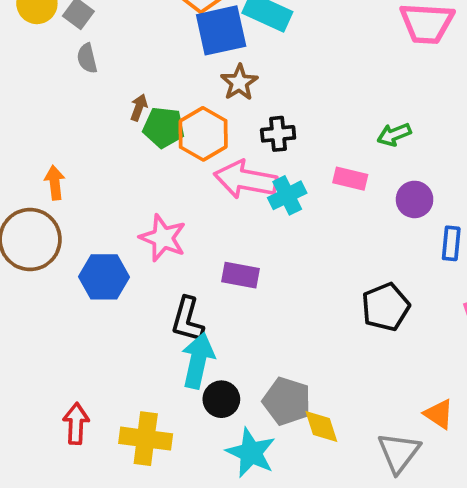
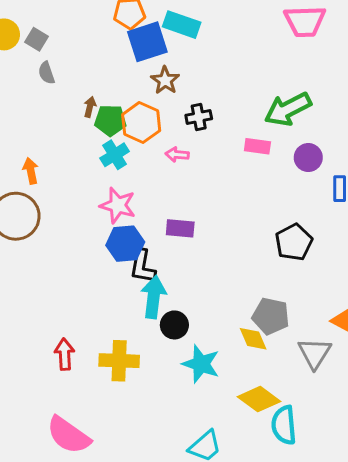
green arrow: (394, 134) -> (288, 109), size x1.8
pink arrow: (246, 180) -> (177, 155), size x0.5
cyan cross: (287, 195) -> (115, 155), moved
blue hexagon: (104, 277) -> (125, 244), moved
gray pentagon: (287, 401) -> (271, 316), moved

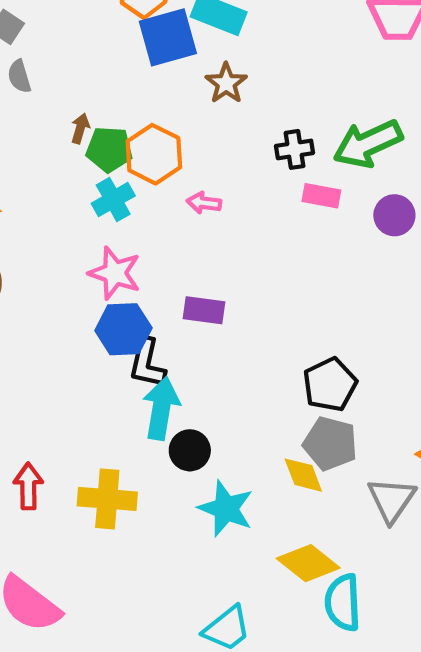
brown star: (165, 80) -> (226, 83), moved
black cross: (199, 117) -> (295, 149), moved
black pentagon: (294, 242) -> (330, 385), moved

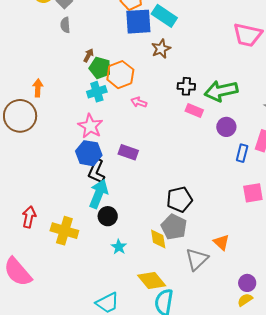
cyan star: (226, 509) -> (119, 247), size x0.6

